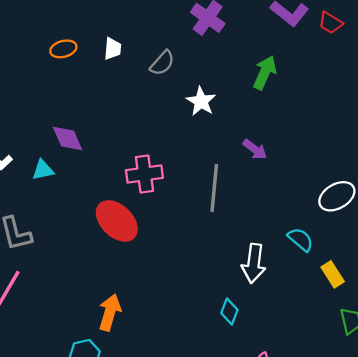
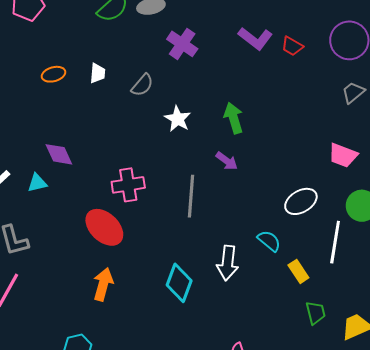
green arrow: (265, 73) -> (234, 118), moved, turned -40
orange arrow: (110, 312) -> (103, 284), moved
cyan diamond: (229, 312) -> (179, 283), moved, size x1.6

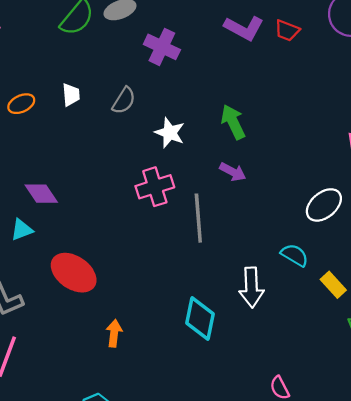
pink cross: (128, 185) -> (155, 187), moved
red ellipse: (104, 227) -> (74, 273), moved
orange arrow: (103, 284) -> (114, 333), size x0.7

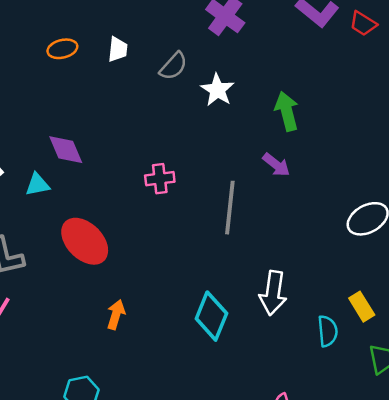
white star: (170, 133) -> (217, 90), moved
pink cross: (155, 187) -> (160, 179), moved, size x0.7
cyan semicircle: (295, 255) -> (328, 331), moved, turned 44

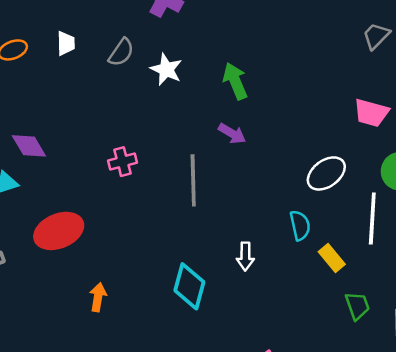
red ellipse: (85, 241) -> (59, 231), turned -60
white arrow: (273, 293) -> (245, 256), size x0.7
cyan semicircle: (328, 331) -> (300, 225), moved

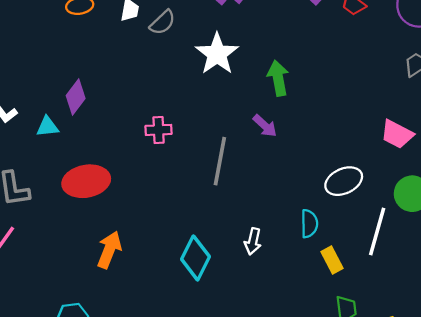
gray semicircle: (121, 52) -> (163, 22), moved
white star: (166, 69) -> (217, 54), size x1.4
purple diamond: (29, 146) -> (76, 97), turned 56
orange arrow: (98, 297) -> (109, 250), size x1.4

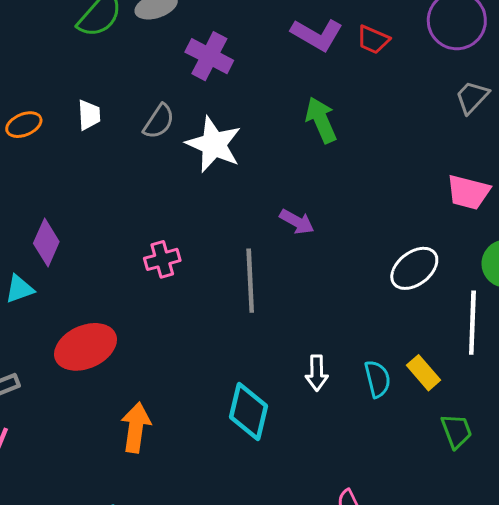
gray semicircle: (163, 22) -> (159, 121), moved
green arrow: (278, 78) -> (321, 120), moved
cyan semicircle: (309, 224) -> (377, 379), moved

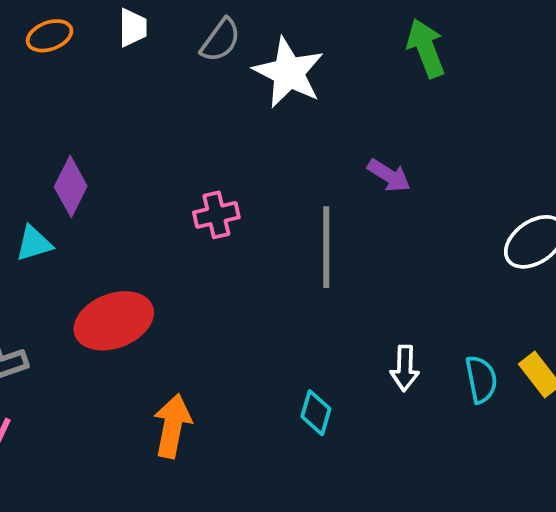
cyan diamond: (248, 412) -> (316, 413), size x0.6

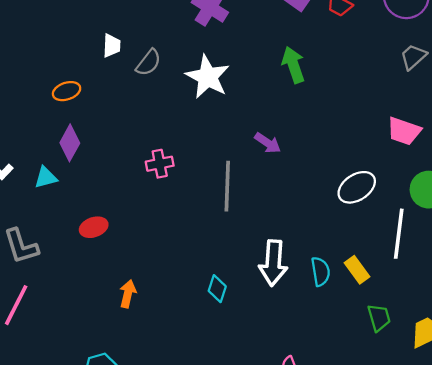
orange ellipse: (50, 36) -> (67, 91), moved
gray semicircle: (221, 40) -> (148, 63), moved
red ellipse: (114, 321) -> (94, 227), size x0.6
white arrow: (405, 368) -> (273, 263), size x1.6
orange arrow: (172, 426) -> (128, 294), size x0.7

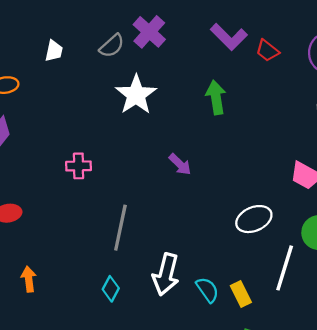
gray semicircle: (148, 63) -> (112, 46), moved
gray line: (227, 186) -> (120, 228), moved
cyan semicircle: (320, 272) -> (207, 290), turned -36
orange arrow: (128, 294) -> (29, 279), turned -30

